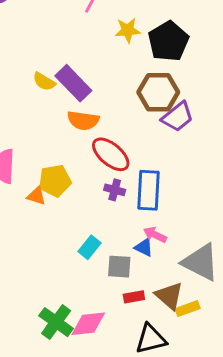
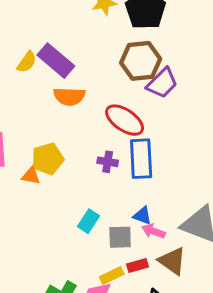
yellow semicircle: (44, 82) -> (27, 62), turned -80
red ellipse: (111, 154) -> (125, 120), moved
pink arrow: (155, 235) -> (153, 231), moved
yellow rectangle: (188, 309) -> (112, 276), moved

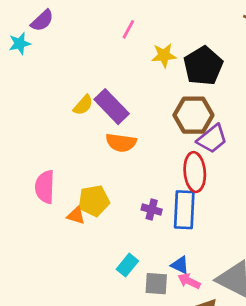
red ellipse: (125, 120) -> (195, 172), moved, turned 45

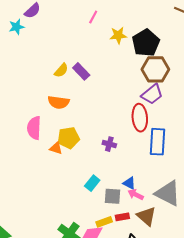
purple rectangle: (112, 107) -> (81, 71), size x0.7
brown hexagon: (193, 115) -> (155, 69), moved
orange semicircle: (121, 143) -> (59, 102), moved
blue rectangle: (184, 210) -> (158, 142), moved

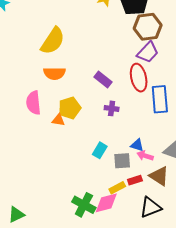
yellow semicircle: (61, 70) -> (53, 41), size x1.8
purple rectangle: (81, 71) -> (103, 80), moved

